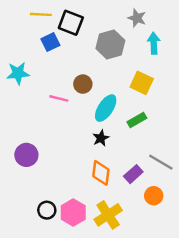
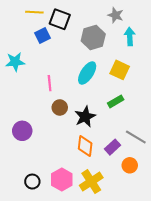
brown circle: (83, 84) -> (60, 107), moved
pink line: (59, 98) -> (50, 83), turned 70
cyan ellipse: (106, 108) -> (87, 73), moved
black star: (101, 138) -> (85, 117), size x1.5
black circle: (47, 210) -> (32, 182), moved

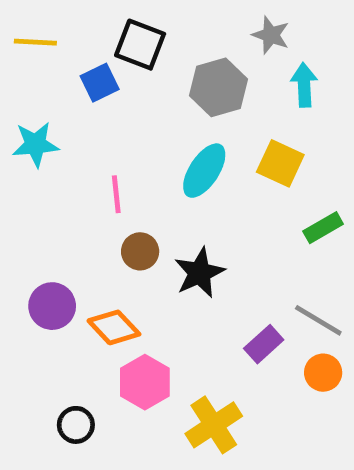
yellow line: (34, 12) -> (35, 42), moved
green rectangle: (116, 101) -> (323, 228), moved
orange diamond: (85, 146) -> (114, 327), moved, turned -50
orange circle: (130, 165) -> (323, 373), moved
pink hexagon: (62, 180) -> (145, 382), moved

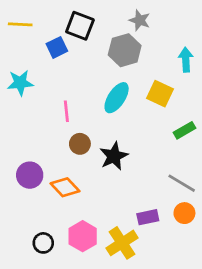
gray star: (271, 35) -> (140, 20), moved
cyan arrow: (304, 85) -> (186, 60), moved
purple rectangle: (264, 344) -> (148, 217), moved, turned 30
pink hexagon: (145, 382) -> (83, 236), moved

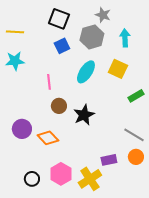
yellow line: (20, 24) -> (15, 32), moved
blue square: (57, 47) -> (62, 46), moved
cyan arrow: (186, 60) -> (125, 38), moved

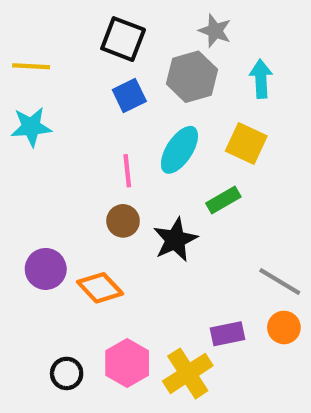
pink line: (49, 82) -> (127, 171), moved
green rectangle: (136, 96) -> (223, 200), moved

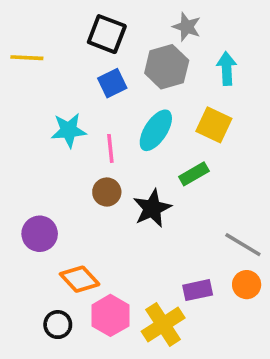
cyan star: (31, 127) -> (69, 130), moved
orange diamond: (100, 288) -> (80, 279), moved

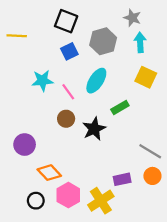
gray star: (187, 27) -> (132, 18), moved
yellow square: (214, 125) -> (146, 77), moved
pink line: (110, 148) -> (68, 92), turned -30

